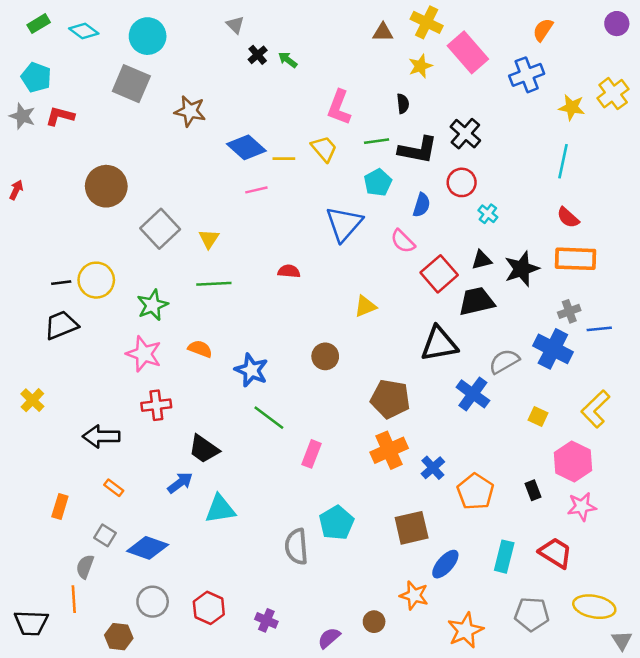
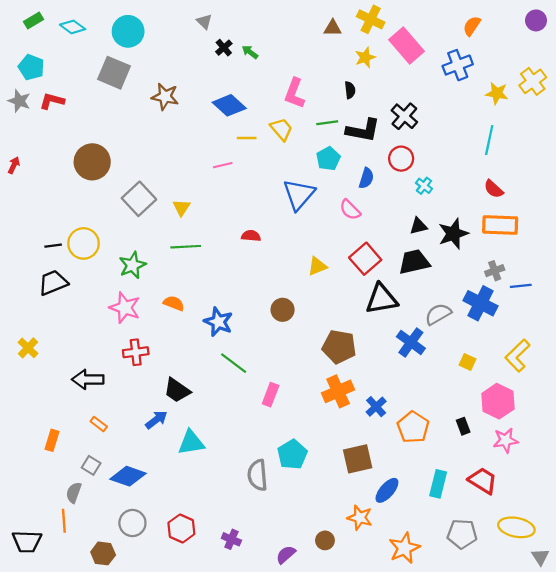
blue diamond: (246, 147) -> (229, 105), moved
red square: (439, 274) -> (365, 259), moved

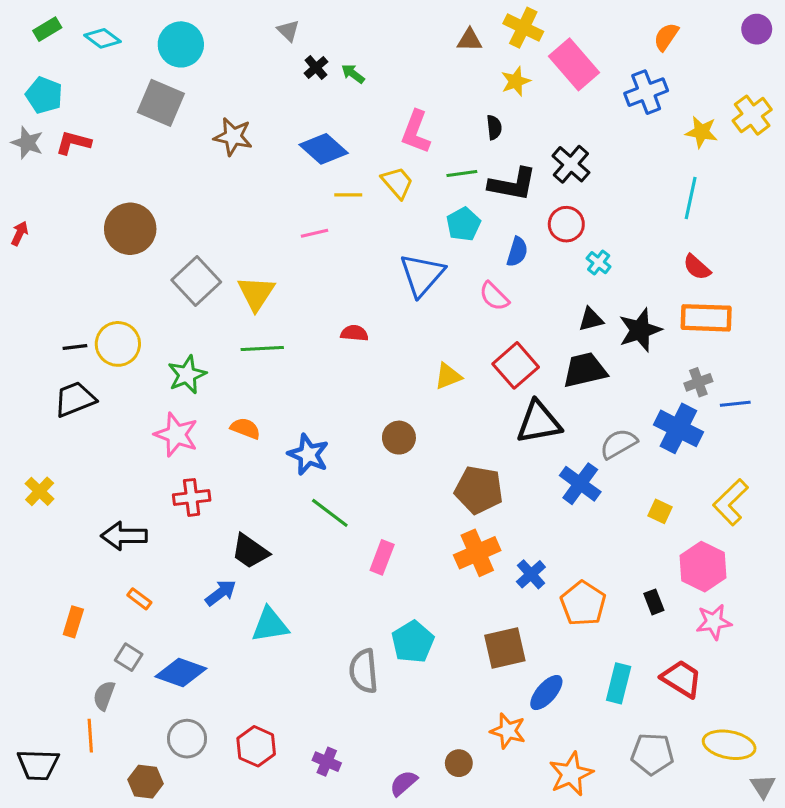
yellow triangle: (181, 208) -> (256, 293), size x1.5

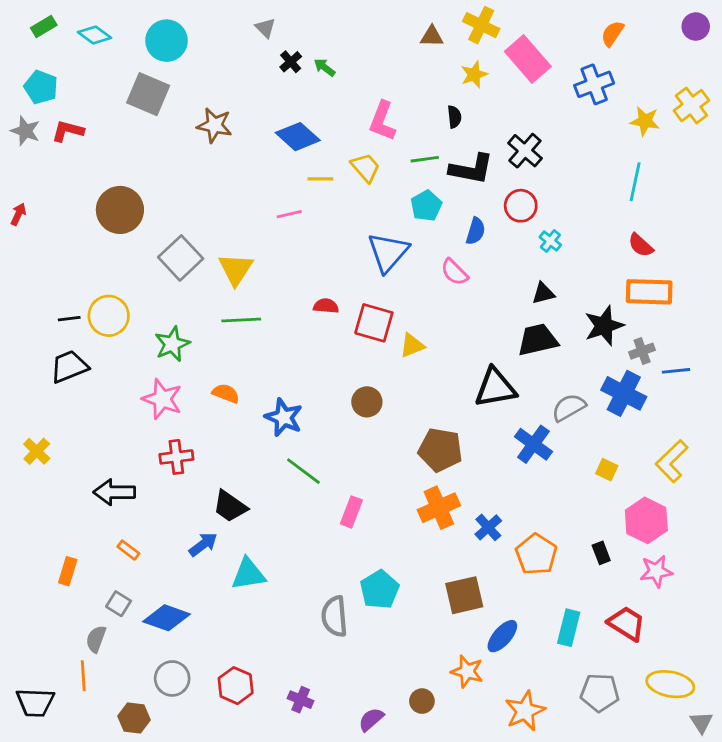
black star: (640, 330) -> (604, 326), moved
red square: (516, 365) -> (374, 323), moved, turned -33

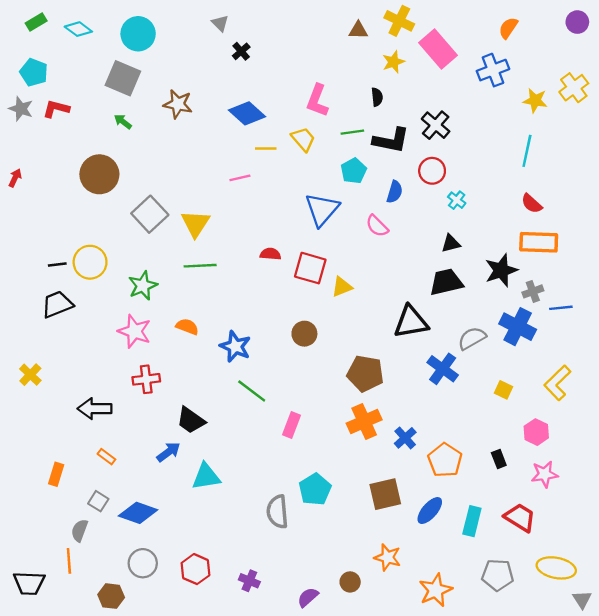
green arrow: (325, 67) -> (123, 122), moved
pink hexagon: (646, 520) -> (536, 432), size x0.7
blue ellipse: (502, 636) -> (430, 511), moved

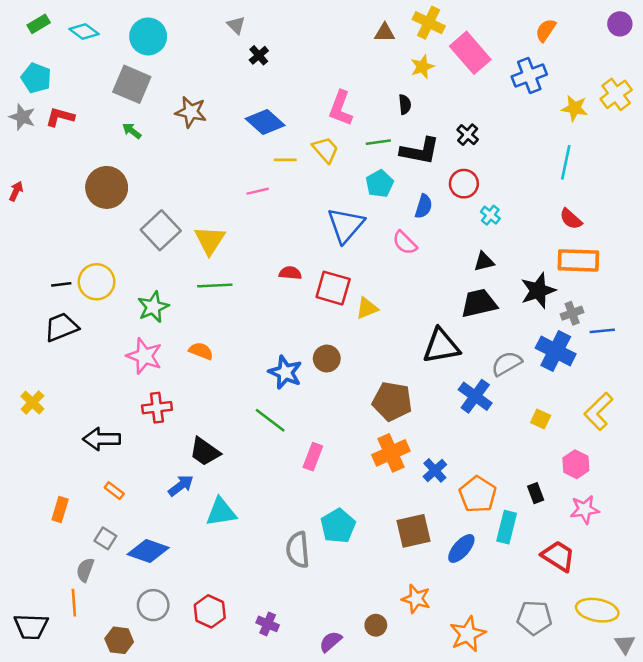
black cross: (436, 125) -> (468, 135), size x0.7
blue star: (235, 347) -> (285, 372), moved
cyan rectangle: (472, 521) -> (507, 527), moved

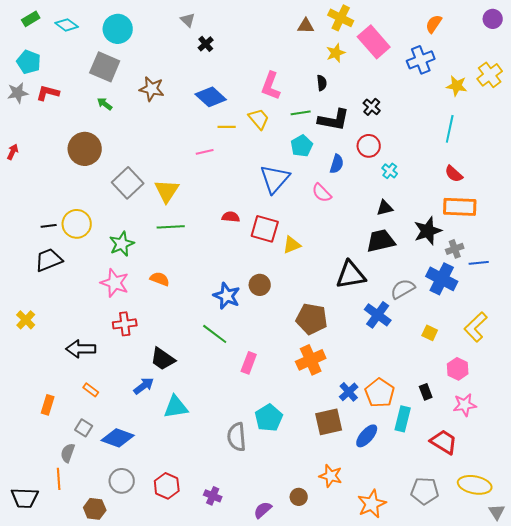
gray star: (22, 117) -> (18, 93), turned -30
blue cross: (435, 470) -> (349, 392), moved

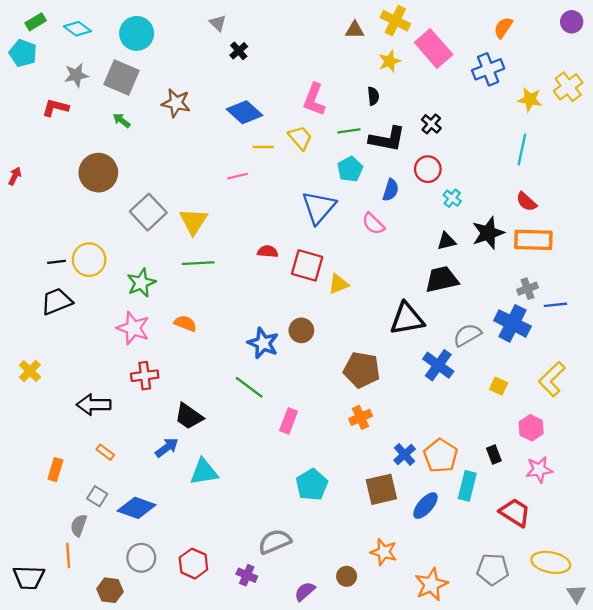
cyan pentagon: (29, 62) -> (23, 53), moved
gray star: (18, 93) -> (76, 75), moved
black star: (428, 231) -> (488, 233), moved
orange cross: (311, 360) -> (361, 417), size x0.7
gray semicircle: (237, 437) -> (275, 542), moved, turned 72

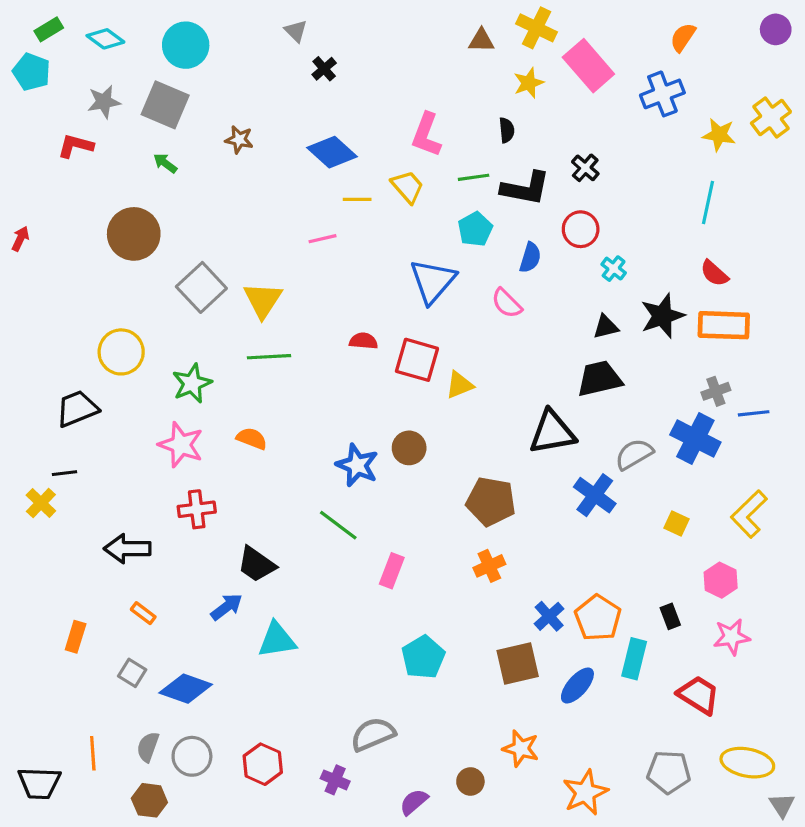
brown star: (176, 103) -> (239, 140), size x0.7
black line: (57, 262) -> (65, 473), moved
gray semicircle: (79, 525) -> (148, 747), moved

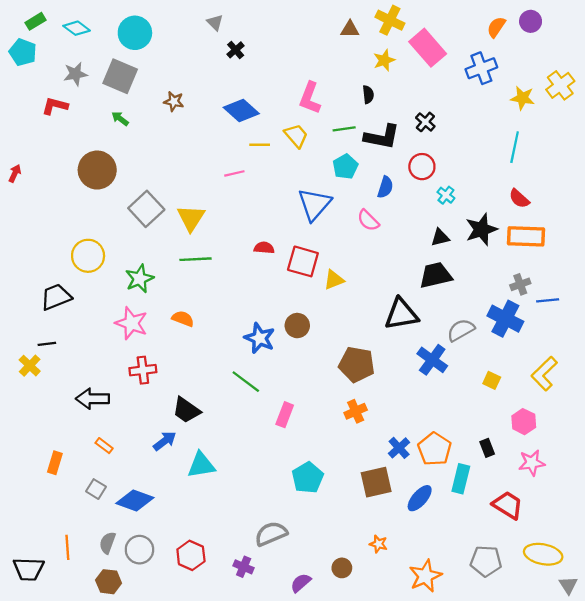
purple circle: (776, 29) -> (531, 21), moved
orange star: (521, 748) -> (378, 544), size x0.7

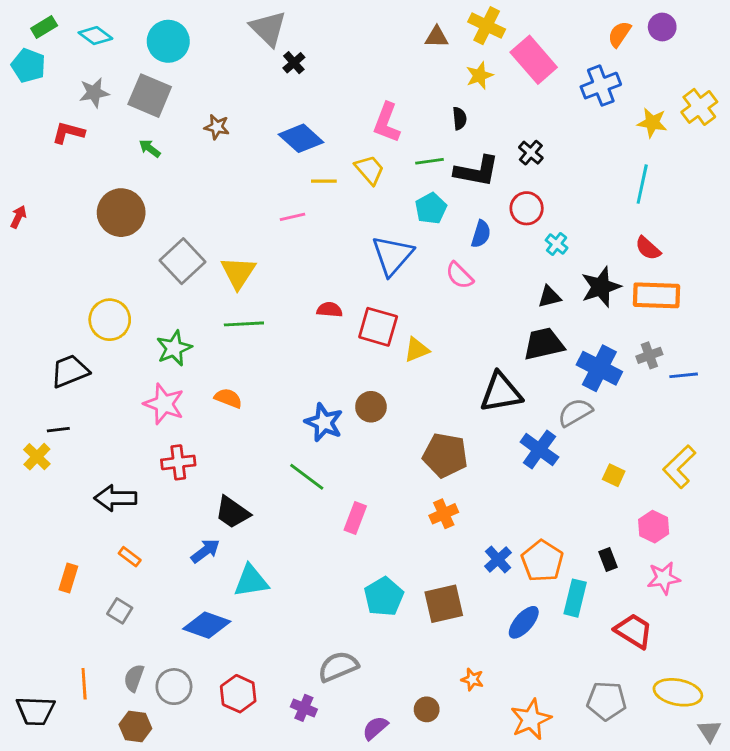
gray triangle: (215, 22) -> (268, 28), size x1.8
blue cross: (505, 319) -> (599, 368), moved
brown square: (376, 482) -> (444, 604), moved
blue diamond: (135, 500) -> (207, 625), moved

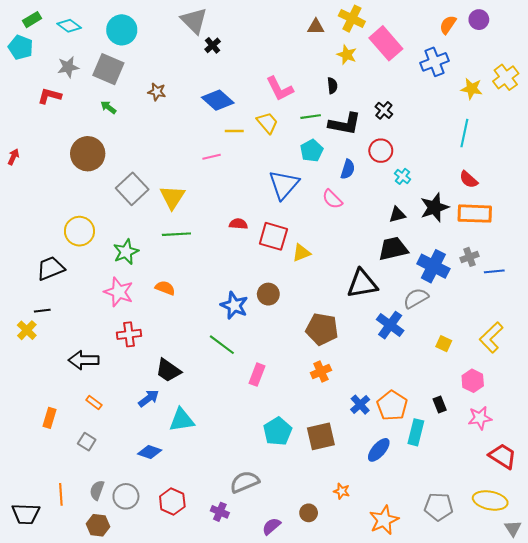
yellow star: (479, 76) -> (347, 55), turned -30
pink L-shape: (387, 123) -> (280, 89), turned -48
blue diamond: (207, 625) -> (150, 452), size x0.7
red trapezoid: (634, 631) -> (503, 456), moved

